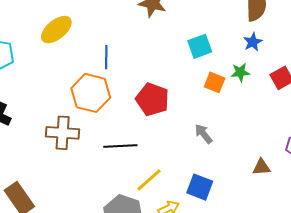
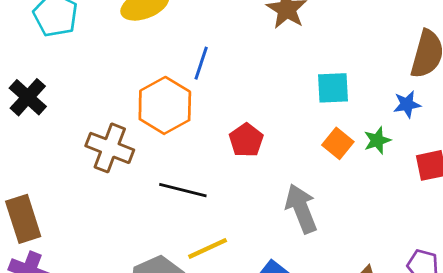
green star: (240, 72) -> (377, 140), turned -30
red pentagon: (152, 99) -> (246, 140), size x0.7
gray arrow: (203, 134) -> (301, 209), size x1.6

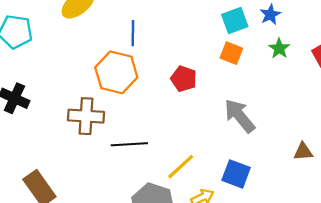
blue star: (407, 104) -> (270, 15), moved
orange square: (338, 143) -> (231, 53), moved
black line: (183, 190) -> (129, 144), moved

